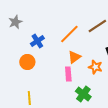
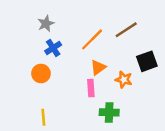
gray star: (15, 22) -> (46, 24), moved
green cross: (83, 94) -> (109, 112), turned -35

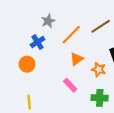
gray star: (46, 24) -> (48, 21), moved
pink rectangle: (91, 88) -> (70, 85), moved, turned -40
green cross: (109, 112) -> (100, 98), moved

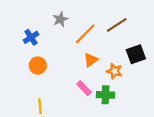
blue cross: (38, 42) -> (31, 37), moved
green cross: (100, 98) -> (105, 95), moved

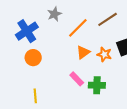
blue cross: (31, 37) -> (27, 31), size x1.5
orange star: (114, 71) -> (104, 54), moved

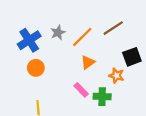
gray star: (54, 14) -> (58, 32), moved
orange star: (104, 54) -> (116, 76), moved

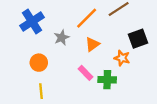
gray star: (58, 32) -> (62, 38), moved
orange circle: (36, 68) -> (39, 63), moved

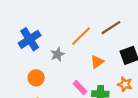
orange triangle: (92, 44) -> (97, 62), moved
orange star: (122, 58) -> (125, 84), moved

